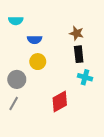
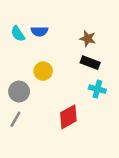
cyan semicircle: (16, 21) -> (18, 34), moved, turned 56
blue semicircle: (35, 40) -> (40, 31), moved
black rectangle: (79, 54) -> (90, 63), turned -63

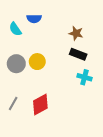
blue semicircle: (40, 31) -> (34, 19), moved
gray circle: (19, 92) -> (16, 64), moved
red diamond: (68, 117) -> (40, 105), moved

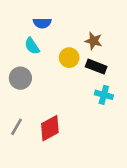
cyan semicircle: (15, 29) -> (32, 46), moved
yellow circle: (37, 62) -> (69, 58), moved

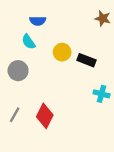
brown star: (94, 41) -> (103, 18), moved
cyan cross: (104, 95) -> (102, 94), moved
red diamond: (50, 128) -> (45, 116), turned -35

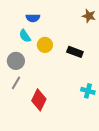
yellow circle: (62, 52) -> (45, 45), moved
cyan cross: (102, 94) -> (88, 91), moved
gray line: (15, 115) -> (16, 83), moved

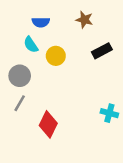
brown star: (89, 16) -> (84, 20), moved
black rectangle: (75, 52) -> (102, 51), moved, turned -49

